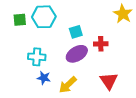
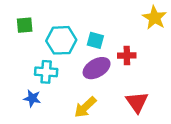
cyan hexagon: (44, 17) -> (61, 40), moved
cyan square: (76, 32) -> (95, 40), turned 32
blue star: (44, 78) -> (32, 98), moved

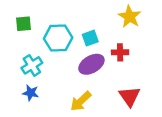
yellow star: (155, 18) -> (130, 17), moved
cyan square: (95, 40) -> (90, 38), turned -35
cyan cross: (46, 72) -> (32, 65), moved, turned -36

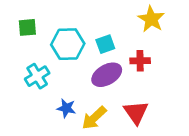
blue star: (31, 93) -> (66, 108), moved
red triangle: (130, 96) -> (136, 112), moved

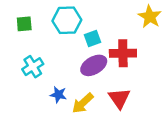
yellow star: (151, 19) -> (150, 17), moved
cyan hexagon: (68, 44) -> (67, 20), moved
red cross: (140, 61) -> (123, 53), size x1.5

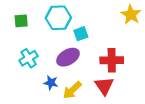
red cross: (123, 53) -> (112, 60), moved
purple ellipse: (94, 65) -> (68, 57), moved

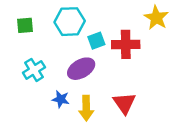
red cross: (112, 60) -> (126, 44), moved
yellow arrow: (72, 90) -> (86, 108), turned -48

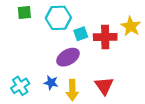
yellow star: (156, 18) -> (131, 26), moved
green square: (25, 25) -> (24, 13), moved
cyan cross: (34, 70) -> (20, 86), moved

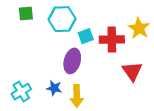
purple ellipse: (68, 57) -> (72, 61), turned -45
red triangle: (104, 86) -> (132, 71), moved

